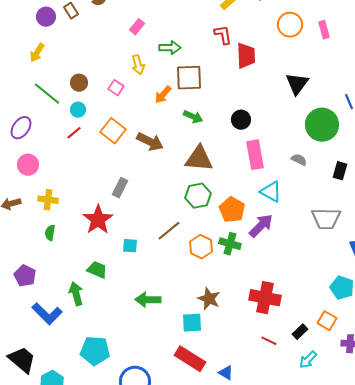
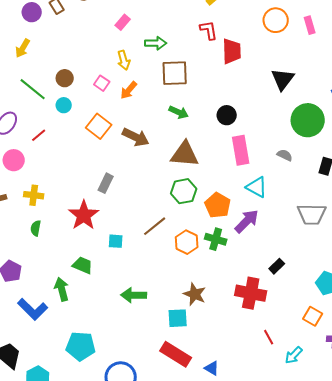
orange arrow: (163, 95) -> (129, 90), moved
red line: (74, 133) -> (39, 135), moved
black rectangle: (300, 332) -> (277, 266), moved
red line: (269, 341) -> (269, 337), moved, turned 35

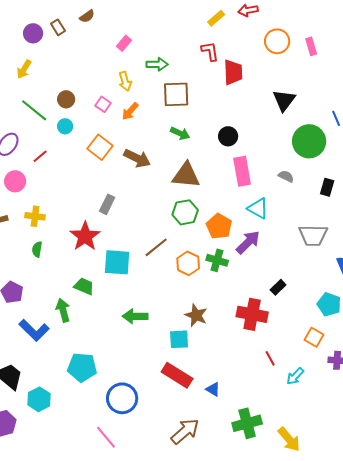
cyan square: (116, 241) -> (117, 262), size x1.8

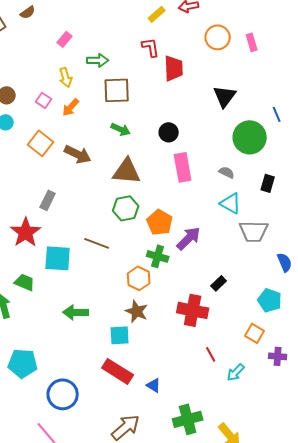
cyan triangle: (258, 208) -> (231, 203), moved
brown line: (156, 247) -> (97, 243), turned 60
orange hexagon: (188, 263) -> (139, 278), moved

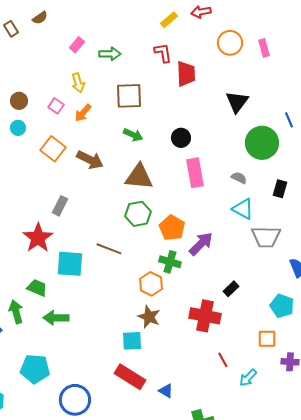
green arrow: (98, 60) -> (110, 54), moved
green arrow: (76, 312) -> (56, 318), moved
orange square: (255, 333) -> (267, 339), turned -30

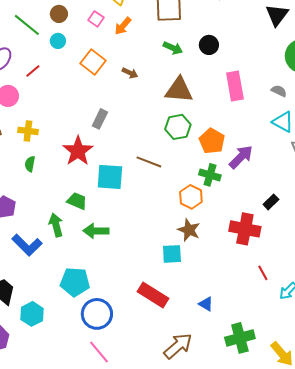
black circle: (181, 138) -> (209, 45), moved
brown arrow: (90, 160) -> (130, 73), size x0.6
red rectangle: (130, 377) -> (153, 295), moved
blue circle: (75, 400) -> (97, 314), moved

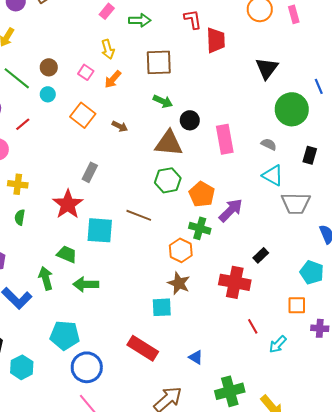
black circle: (209, 45) -> (190, 120), moved

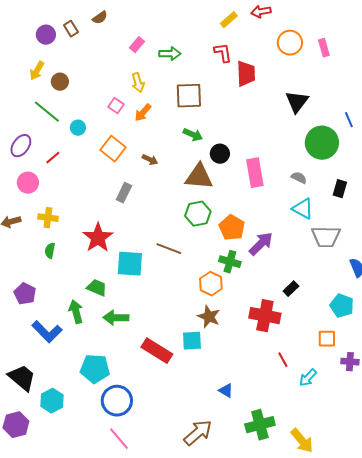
brown circle: (49, 67) -> (60, 82), moved
gray rectangle: (90, 172) -> (124, 193), moved
red rectangle: (143, 348) -> (157, 351), moved

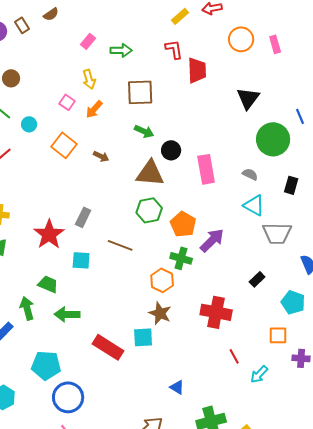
gray rectangle: (124, 193) -> (83, 217), moved
cyan square: (130, 264) -> (81, 260), size x0.7
black rectangle: (291, 289) -> (257, 279), moved

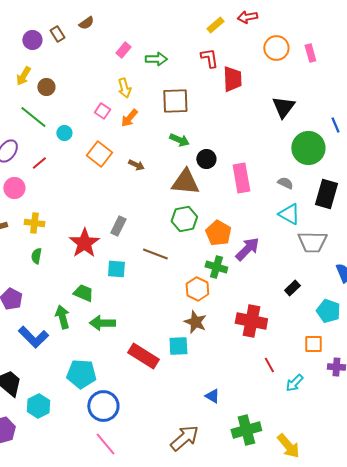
black rectangle: (291, 185) -> (326, 194), size x1.6

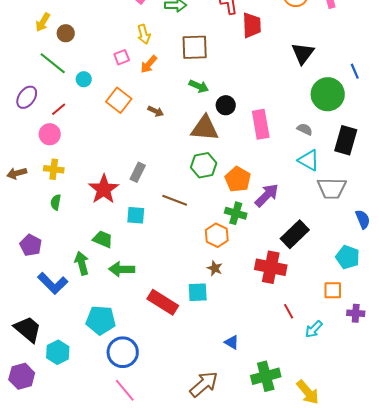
pink square: (102, 111) -> (122, 57), turned 35
pink circle: (14, 188) -> (50, 134), moved
black rectangle: (292, 288) -> (295, 234), moved, size x1.8
brown star: (195, 322) -> (215, 268), size x0.7

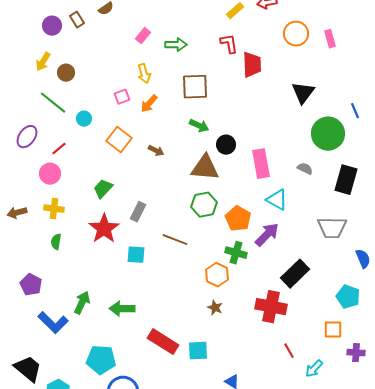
cyan triangle: (309, 160) -> (277, 200), moved
green trapezoid: (103, 239) -> (103, 189), moved, turned -70
green arrow: (82, 263) -> (82, 303), turned 40
cyan square: (198, 292) -> (198, 351), moved

